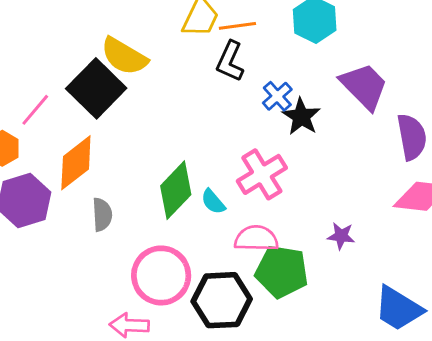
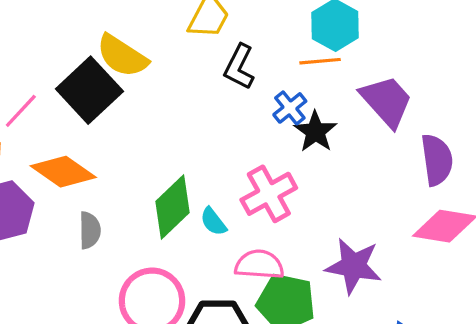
orange line: (237, 26) -> (320, 61), moved
orange diamond: (76, 163) -> (63, 172), turned 70
purple star: (341, 236) -> (353, 266), size x1.8

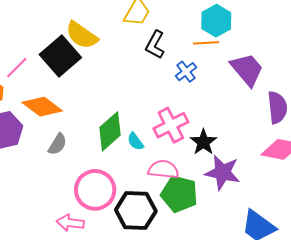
black star: (315, 132) -> (203, 142), moved
gray semicircle: (90, 230) -> (57, 144), turned 30

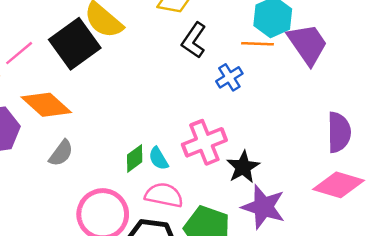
purple trapezoid: (247, 69) -> (308, 44), moved
green diamond: (110, 131) -> (135, 158), moved, size x0.6
pink semicircle: (163, 169) -> (164, 195), moved

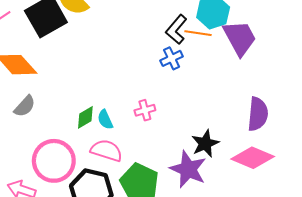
black L-shape: (194, 40) -> (176, 29), moved
pink cross: (204, 142) -> (145, 110), size x0.6
black star: (243, 167) -> (205, 144), moved

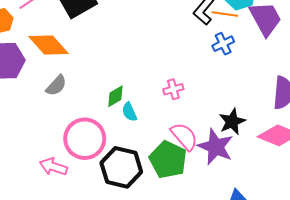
blue cross: (172, 58) -> (223, 44), moved
cyan semicircle: (105, 120) -> (129, 112), moved
pink semicircle: (106, 150) -> (184, 136), moved, turned 32

